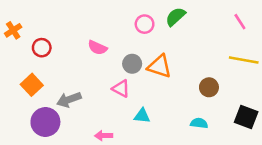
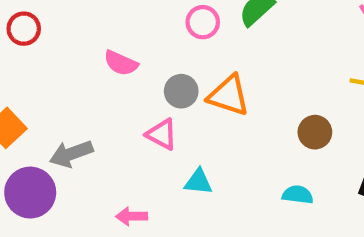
red circle: (42, 48) -> (24, 29), moved

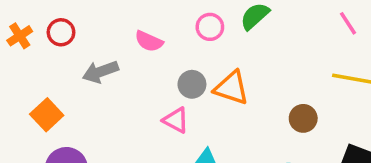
pink semicircle: (121, 63) -> (149, 41), moved
gray arrow: (71, 154) -> (100, 72), moved

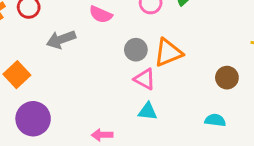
orange triangle: (231, 88) -> (168, 53), turned -40
pink triangle: (176, 120) -> (145, 79), moved

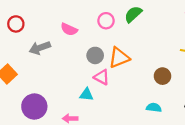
cyan triangle: (148, 111) -> (86, 95), moved
purple circle: (33, 119) -> (34, 107), moved

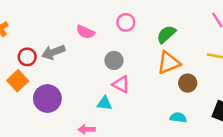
green semicircle: (133, 14) -> (166, 34), moved
red circle: (16, 24) -> (27, 57), moved
orange triangle: (119, 58) -> (169, 63), moved
purple circle: (34, 107) -> (47, 99), moved

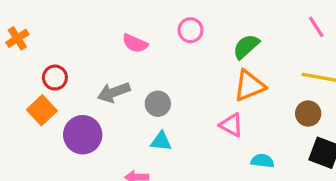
gray arrow: (53, 52) -> (114, 92), moved
gray circle: (114, 60) -> (158, 104), moved
brown circle: (188, 83) -> (308, 114), moved
pink triangle: (121, 84) -> (231, 125), moved

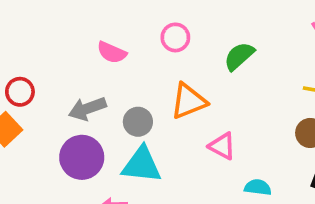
orange triangle: (249, 86) -> (188, 101), moved
purple circle: (83, 135) -> (82, 157), moved
cyan triangle: (161, 141) -> (142, 165), size x1.6

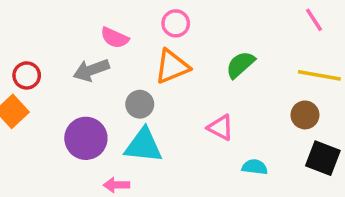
green semicircle: (239, 56) -> (240, 65), moved
orange triangle: (188, 101) -> (172, 66), moved
gray arrow: (87, 109) -> (91, 70), moved

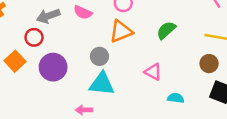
gray arrow: (91, 70) -> (48, 16), moved
red circle: (27, 75) -> (34, 37), moved
purple circle: (86, 138) -> (53, 67), moved

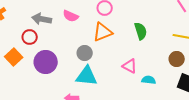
gray arrow: (48, 16) -> (42, 19), turned 30
green semicircle: (166, 30) -> (141, 31), turned 114
cyan semicircle: (176, 98) -> (149, 80), moved

